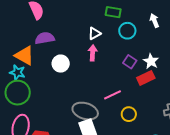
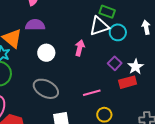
white triangle: (94, 33) -> (99, 26), moved, size x1.5
gray ellipse: (85, 111) -> (46, 89), moved

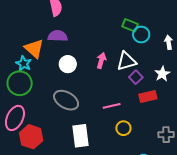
white triangle: (99, 26) -> (126, 61), moved
cyan circle: (118, 32) -> (141, 34), moved
white star: (136, 67) -> (162, 74), moved

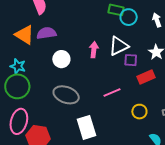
orange triangle: (34, 49) -> (25, 35), moved
purple square: (136, 77) -> (131, 60), turned -32
yellow circle: (123, 128) -> (139, 112), moved

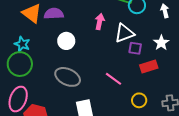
pink arrow: (94, 50) -> (100, 22), moved
pink line: (112, 92) -> (114, 79), turned 54

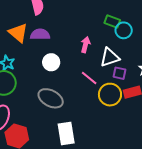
pink line: (114, 79) -> (89, 78), moved
yellow circle: (139, 100) -> (110, 95), moved, size x1.5

